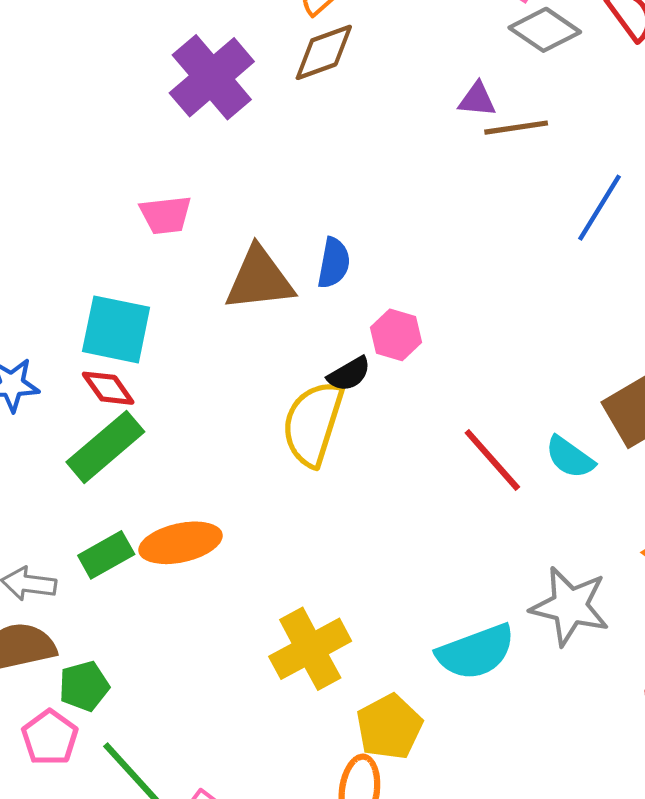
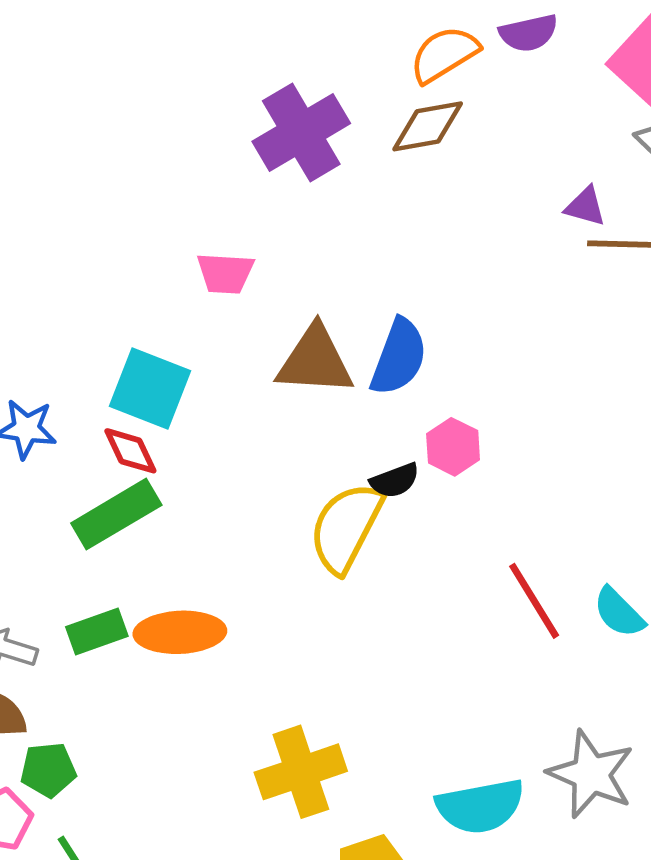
blue semicircle: (334, 263) -> (399, 357), size x1.4

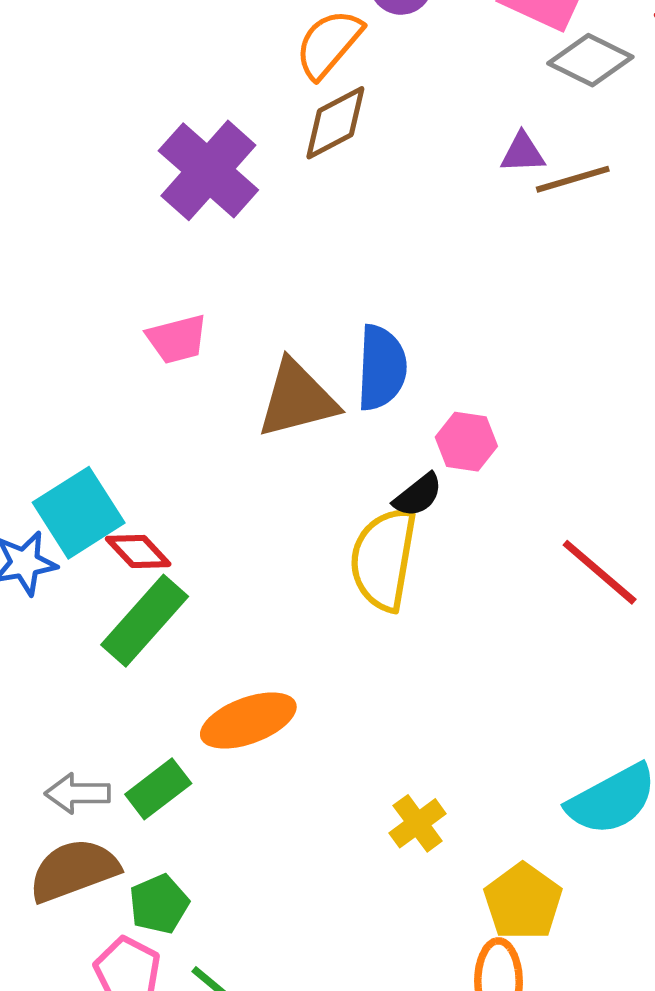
cyan square: (150, 388) -> (79, 513), moved, turned -36
green rectangle: (97, 631) -> (158, 789), moved
yellow cross: (301, 772) -> (418, 823), size x0.6

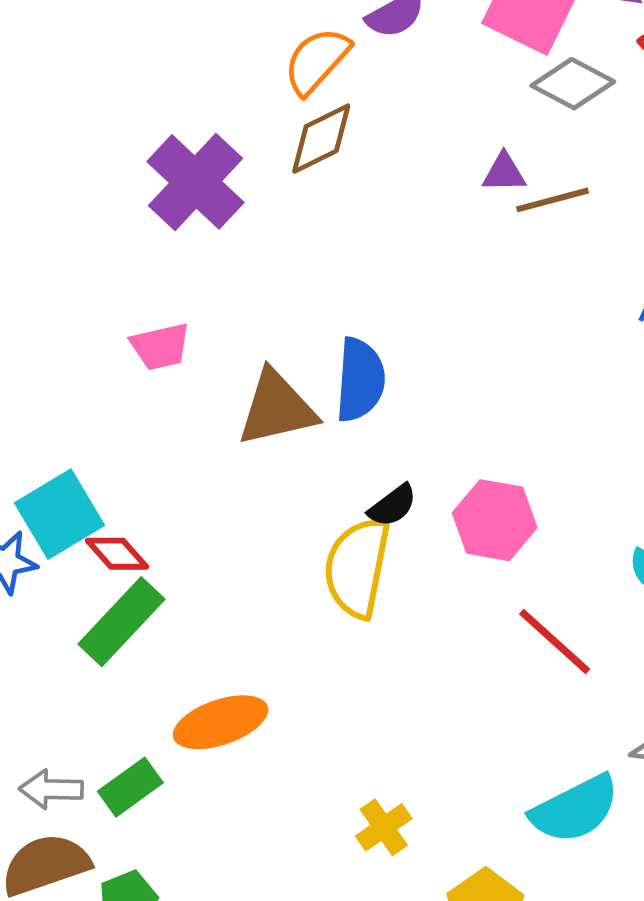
pink hexagon: (466, 442) -> (495, 520), moved, size x1.4
red line: (600, 572) -> (555, 641), moved

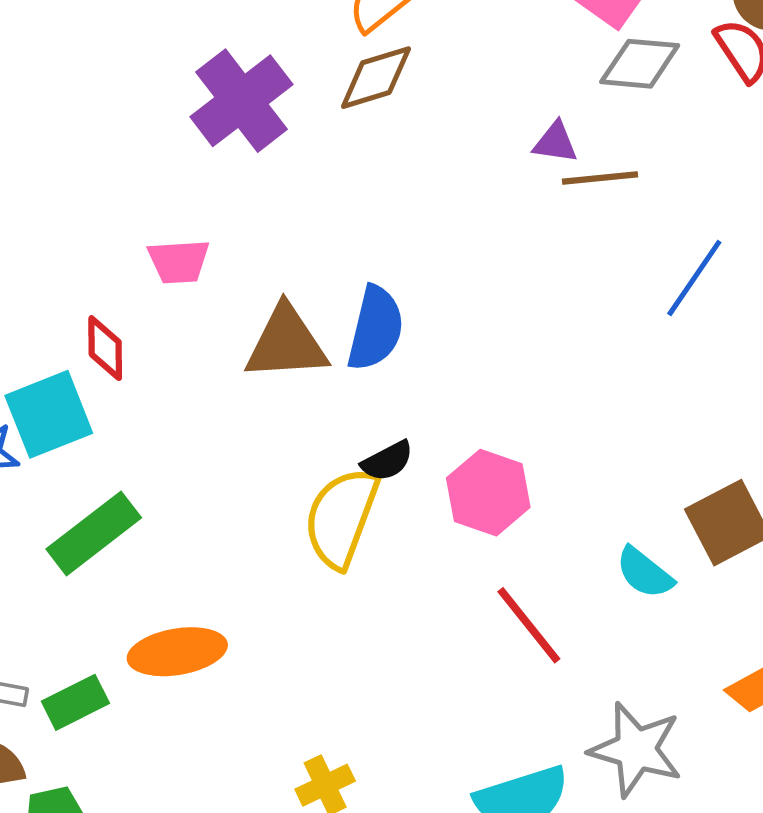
gray diamond: (573, 84) -> (640, 64), turned -32
red diamond: (117, 554) -> (105, 348), moved, turned 32

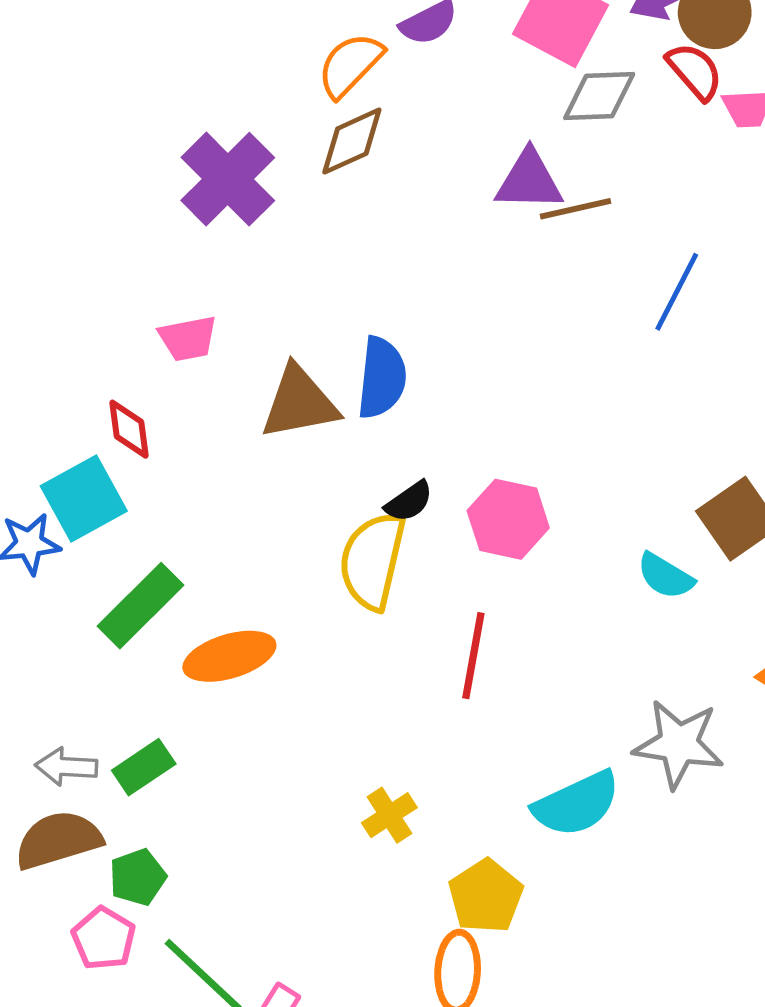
purple triangle: (555, 142) -> (529, 181), size x1.6
red line: (529, 625) -> (473, 656), moved, turned 56
orange ellipse: (177, 652) -> (229, 656), moved

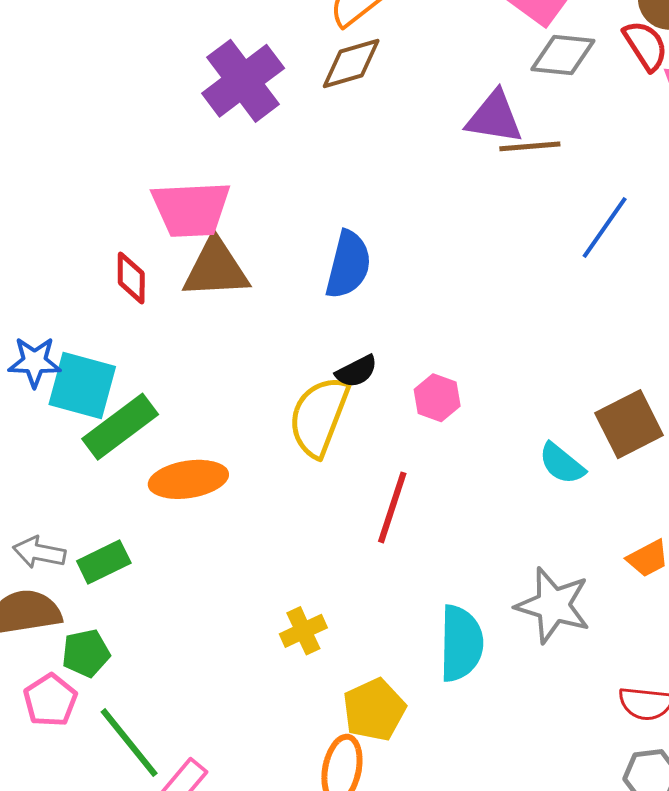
pink trapezoid: (188, 338) -> (191, 209), size x1.6
brown triangle: (299, 403) -> (216, 269), moved
cyan square: (84, 499) -> (82, 386), moved, turned 36
pink hexagon: (508, 519) -> (437, 398), size x0.7
cyan semicircle: (577, 804) -> (461, 643), turned -72

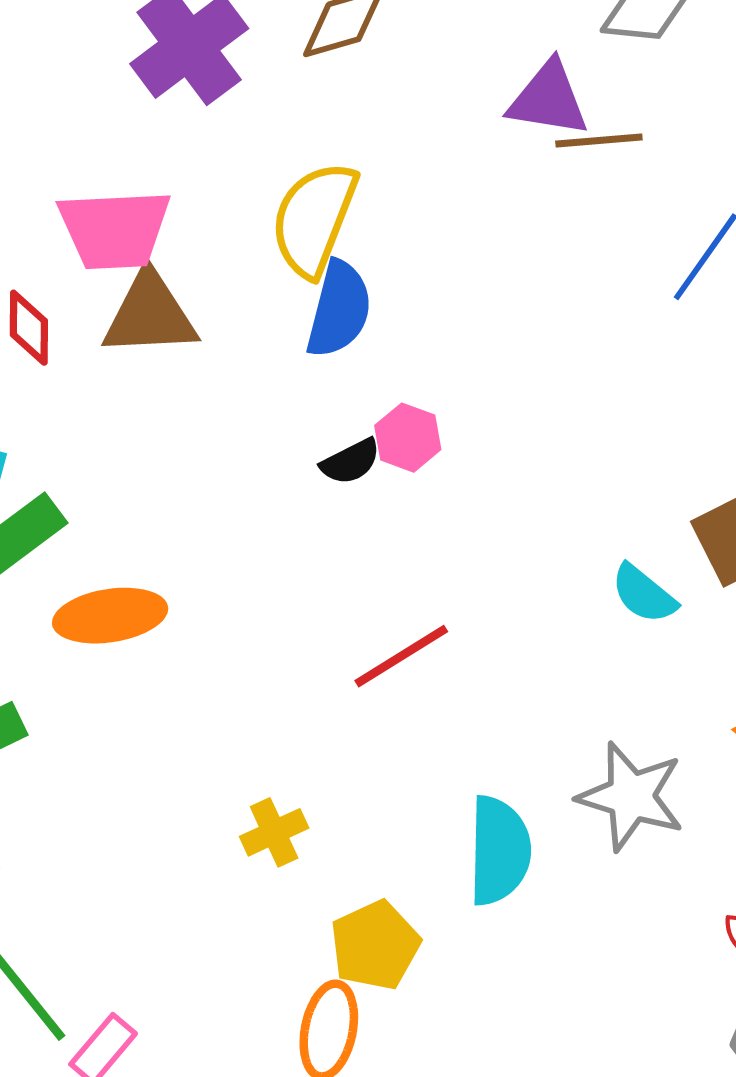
pink hexagon: (437, 398) -> (408, 438), moved
yellow semicircle: (319, 416) -> (314, 219), moved
red line: (392, 507) -> (401, 656), turned 40

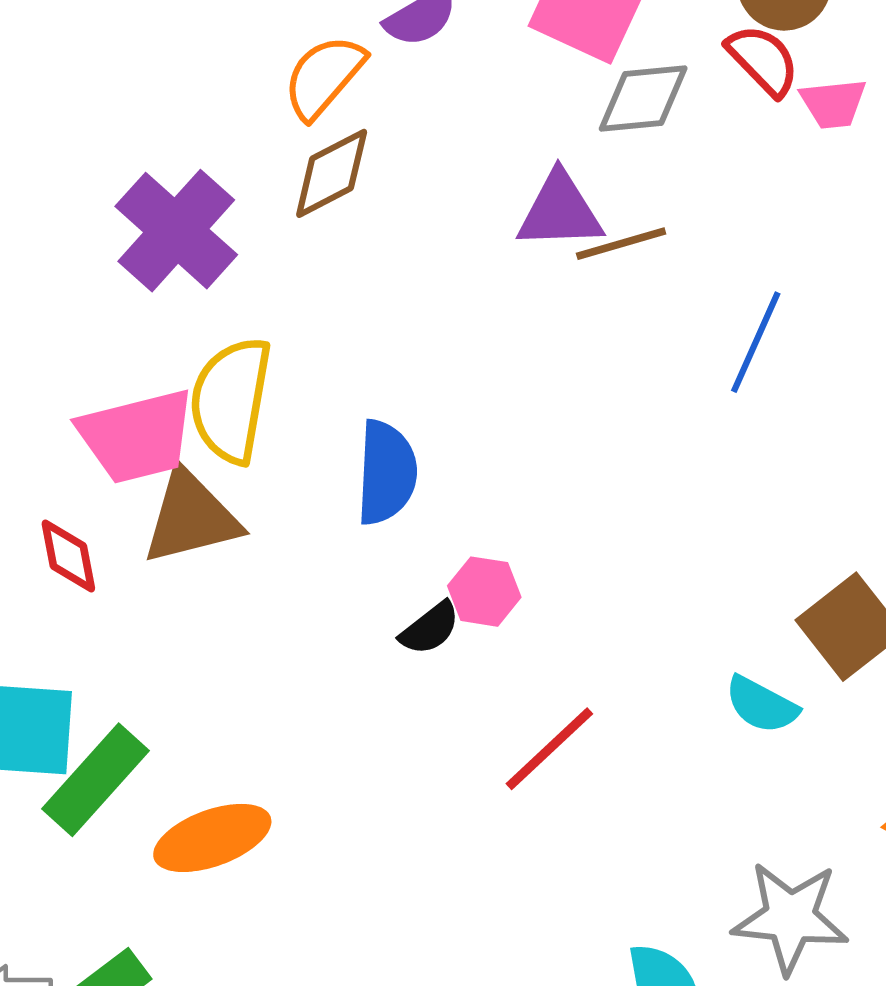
yellow semicircle: (314, 219) -> (231, 400), moved
red line: (401, 656) -> (549, 749), moved

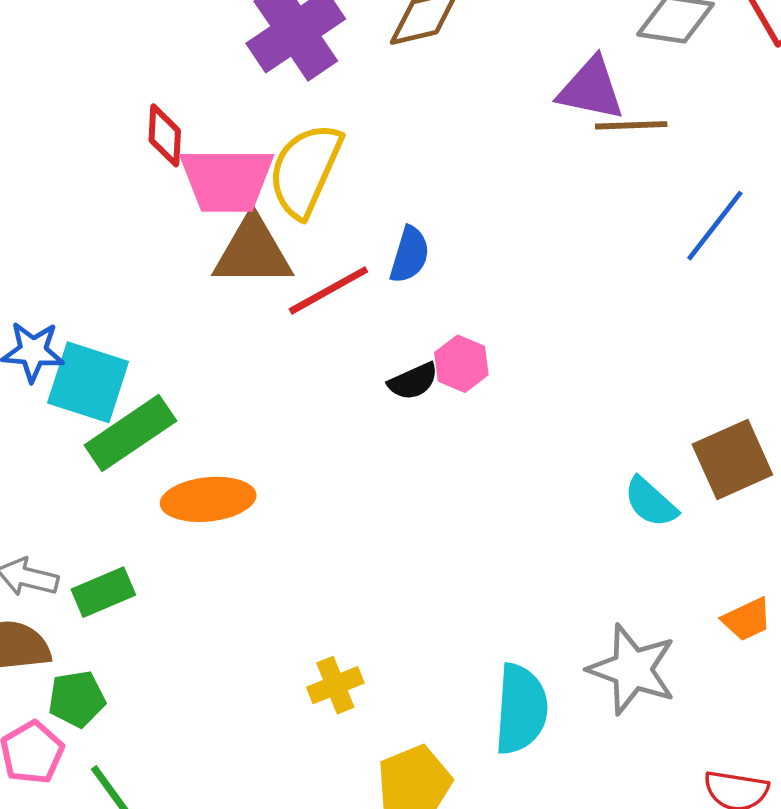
blue semicircle: (386, 473) -> (410, 255), size x0.7
red diamond: (68, 556) -> (165, 135), moved
red line: (549, 749) -> (328, 290), moved

